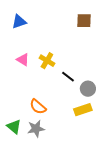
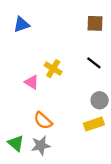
pink triangle: (23, 60) -> (32, 82), moved
black line: (68, 77) -> (94, 63), moved

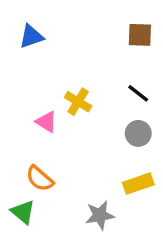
gray circle: (100, 100) -> (138, 133), moved
orange semicircle: (43, 121) -> (40, 179), moved
gray star: (41, 145) -> (100, 215), moved

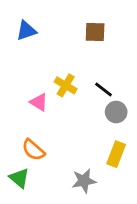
brown square: (140, 35) -> (95, 32), moved
black line: (138, 93) -> (104, 90), moved
yellow rectangle: (138, 184) -> (116, 154), turned -50

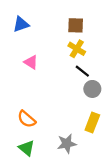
yellow cross: (66, 85) -> (77, 49), moved
pink triangle: (39, 102) -> (31, 62), moved
green triangle: (19, 178) -> (27, 148), moved

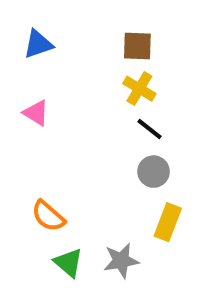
pink triangle: (31, 62) -> (36, 113), moved
gray circle: (92, 89) -> (154, 172), moved
green triangle: (27, 148) -> (69, 263), moved

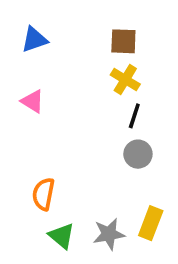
black line: (149, 129) -> (134, 116), turned 70
orange semicircle: (48, 216) -> (43, 194), turned 60
yellow rectangle: (168, 222) -> (151, 223), moved

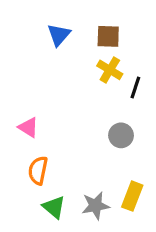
blue triangle: (34, 40) -> (59, 35), moved, turned -30
pink triangle: (33, 101) -> (28, 127), moved
black line: (134, 116) -> (135, 87), moved

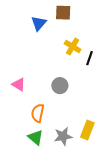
brown square: (108, 36) -> (63, 13), moved
gray circle: (121, 135) -> (60, 86), moved
orange semicircle: (38, 170) -> (38, 113), moved

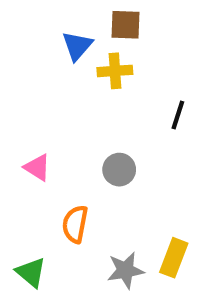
yellow cross: (73, 46) -> (115, 71), moved, turned -35
green triangle: (36, 137) -> (31, 272), moved

